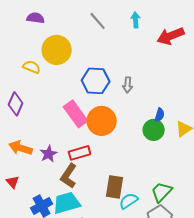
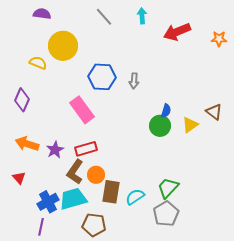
orange circle: (102, 121) -> (96, 175), moved, size x0.6
brown rectangle: (115, 187) -> (111, 192), moved

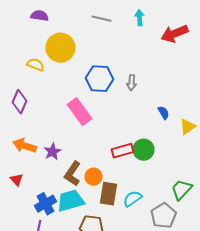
gray line: (104, 17) -> (102, 19), turned -36
blue semicircle: (166, 111) -> (164, 113), turned -48
green circle: (160, 126) -> (144, 150), moved
red rectangle: (86, 149) -> (122, 151), moved
green trapezoid: (168, 188) -> (182, 190), moved

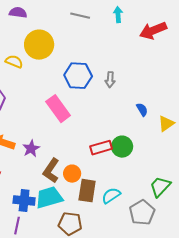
blue cross: (46, 204) -> (24, 201), turned 35

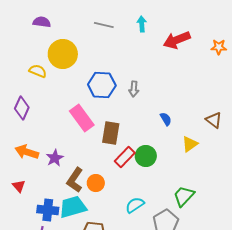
yellow triangle: (166, 124) -> (190, 144), moved
red rectangle: (101, 148) -> (125, 157), turned -30
brown rectangle: (87, 191) -> (111, 133), moved

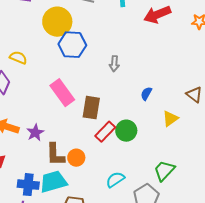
yellow circle: (63, 54) -> (57, 22), moved
yellow semicircle: (38, 71) -> (18, 58), moved
blue hexagon: (102, 85) -> (72, 45), moved
blue semicircle: (166, 119) -> (146, 94), turned -120
brown L-shape: (75, 180) -> (55, 155), turned -35

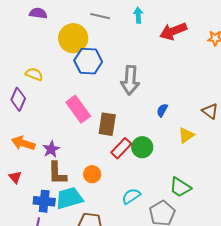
gray arrow: (114, 64) -> (130, 80), size x1.8
brown L-shape: (55, 155) -> (57, 173), moved
green trapezoid: (164, 171) -> (180, 187), turned -100

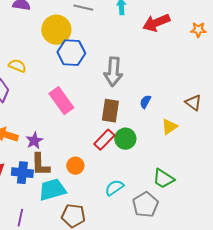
brown rectangle: (107, 124) -> (110, 111), moved
blue cross: (44, 201) -> (22, 173), moved

